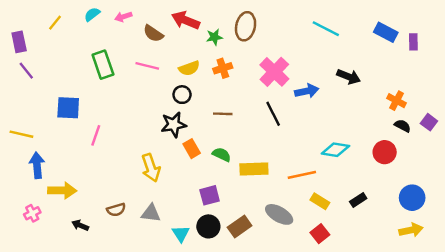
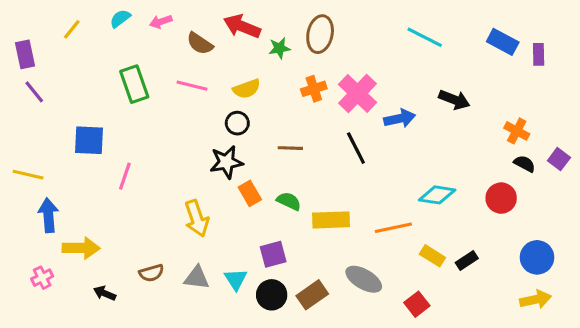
orange cross: (223, 68) -> (314, 89), moved
yellow rectangle: (320, 201) -> (432, 256), moved
cyan triangle: (181, 234) -> (236, 279), moved

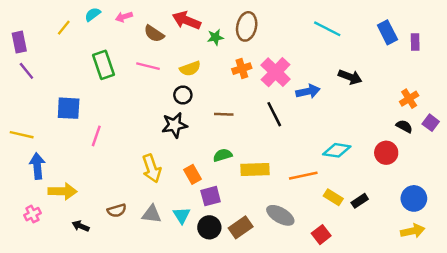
yellow line: (72, 29) -> (64, 28), moved
blue rectangle: (503, 42) -> (387, 32), turned 35
orange cross: (517, 131) -> (409, 99), moved, turned 30
orange rectangle: (250, 193) -> (192, 174), moved
green semicircle: (289, 201) -> (223, 155), turned -42

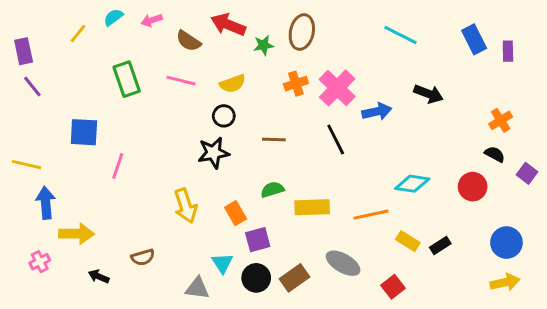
purple square: (431, 123) -> (527, 173), moved
gray triangle: (152, 214) -> (197, 288), moved

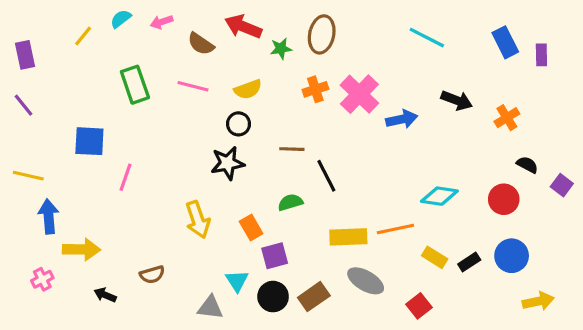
purple line: (32, 86) -> (23, 105), moved
orange cross: (501, 120) -> (507, 118), moved
black line: (336, 139) -> (326, 176), moved
yellow rectangle: (312, 207) -> (348, 237), moved
blue circle: (506, 243) -> (512, 256), moved

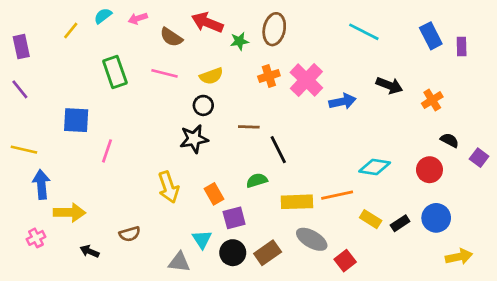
green semicircle: (290, 202) -> (257, 180), moved
red square: (419, 306) -> (345, 261), moved

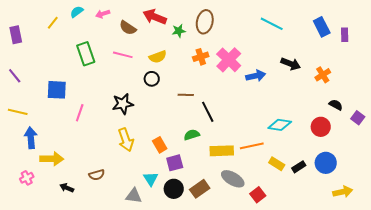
purple line: (20, 89) -> (15, 76), moved
black star: (194, 139) -> (123, 104), moved

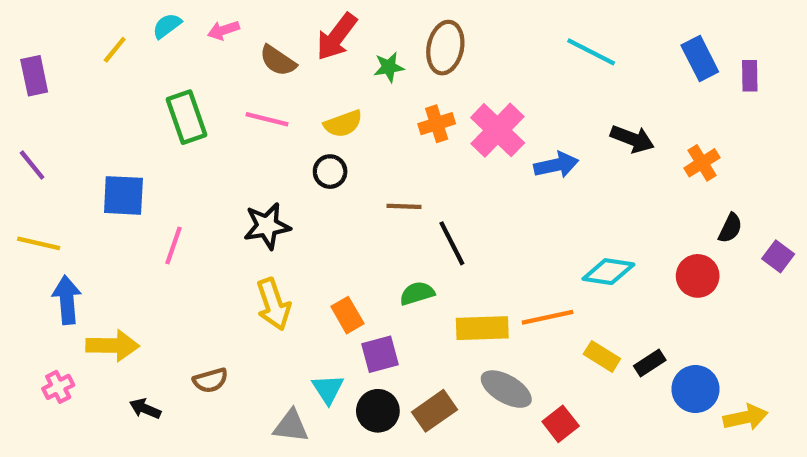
red arrow: (155, 17) -> (337, 37), turned -75
black semicircle: (336, 105) -> (730, 228), turned 88
blue circle: (326, 163) -> (695, 389), moved

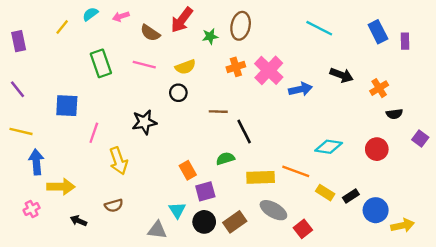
black semicircle: (730, 228) -> (394, 114), moved, turned 56
yellow arrow: (273, 304) -> (118, 161), moved
orange line: (548, 317) -> (296, 171), turned 32

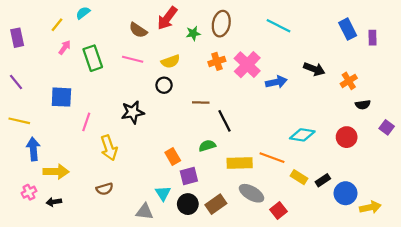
pink arrow: (121, 16) -> (65, 47), moved, turned 144
cyan line: (319, 28) -> (279, 26), moved
black arrow: (79, 221) -> (54, 202), moved, turned -32

